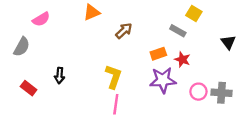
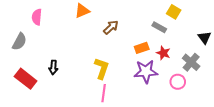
pink semicircle: (41, 19) -> (37, 17), turned 126
red rectangle: (29, 88) -> (26, 79), size x1.5
gray cross: (221, 93) -> (191, 62), moved, turned 36

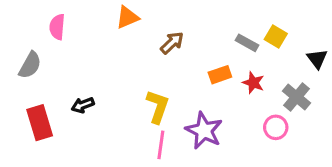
yellow square: (174, 12) -> (276, 36), moved
black arrow: (53, 67) -> (83, 105), turned 64
purple star: (146, 71) -> (204, 131), moved, turned 30
red rectangle: (26, 79) -> (40, 123), turned 35

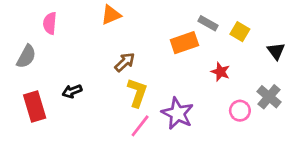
brown arrow: (172, 43) -> (125, 62), moved
gray rectangle: (247, 43) -> (208, 23), moved
orange rectangle: (220, 75) -> (184, 43), moved, size x1.4
gray cross: (296, 97) -> (269, 97), moved
pink line: (161, 145) -> (140, 126), turned 30

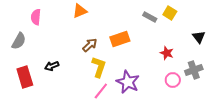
yellow square: (240, 32) -> (170, 13), moved
orange rectangle: (184, 43) -> (120, 39), moved
red star: (221, 72) -> (167, 53), moved
gray cross: (269, 97) -> (194, 70), turned 30

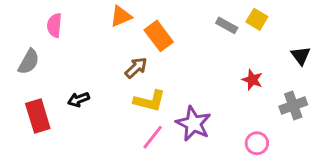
orange rectangle: (120, 39) -> (159, 36), moved, turned 72
yellow L-shape: (99, 67) -> (150, 101), turned 85
pink circle: (173, 80) -> (257, 143), moved

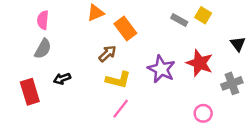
gray semicircle: (29, 62) -> (43, 49), moved
red star: (252, 80) -> (200, 63), size x1.6
purple star: (193, 124) -> (161, 69), moved

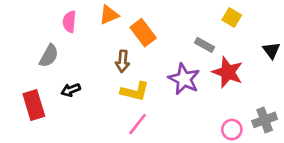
pink semicircle: (43, 20) -> (69, 22), moved
gray rectangle: (179, 20) -> (204, 45), moved
brown arrow: (107, 54) -> (123, 61), turned 138
gray cross: (232, 83) -> (265, 120), moved

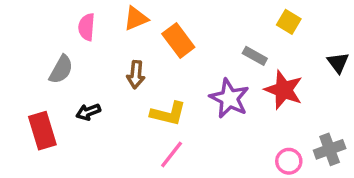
brown arrow: (123, 61) -> (136, 75), moved

